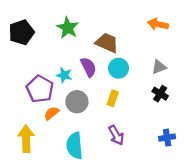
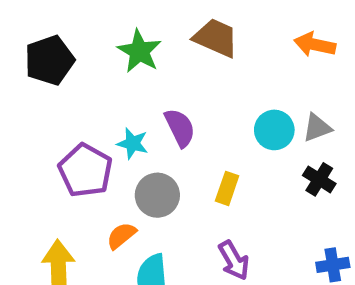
brown trapezoid: (107, 43) -> (216, 38), moved
cyan circle: (119, 68) -> (274, 130), moved
orange semicircle: (51, 113) -> (121, 236), moved

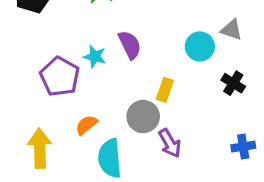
gray triangle: (317, 128) -> (232, 30), moved, turned 40
gray circle: (157, 195) -> (143, 117), moved

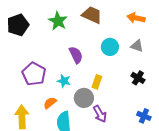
cyan circle: (200, 46) -> (110, 47), moved
cyan star: (95, 56) -> (64, 81), moved
blue cross: (243, 147) -> (144, 116), turned 32

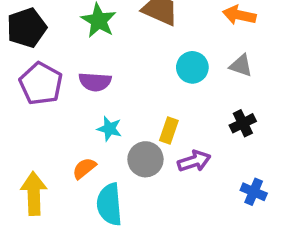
purple semicircle: (76, 55) -> (95, 82), moved, turned 120
purple pentagon: (34, 74) -> (41, 84), moved
black cross: (138, 78) -> (243, 123), turned 32
purple arrow: (100, 114) -> (194, 161), moved, turned -78

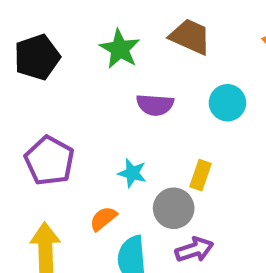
purple semicircle: (95, 82) -> (155, 105), moved
purple pentagon: (41, 84) -> (49, 161), moved
purple arrow: (194, 161) -> (194, 250), moved

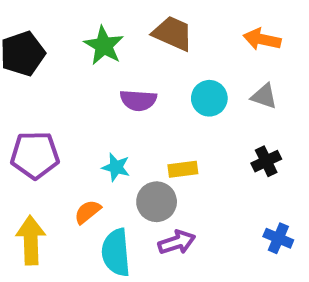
purple pentagon: (49, 161) -> (35, 155), turned -30
yellow rectangle: (201, 175) -> (183, 169), turned 64

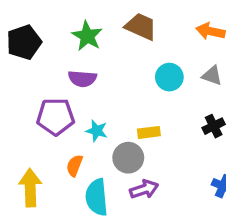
purple semicircle: (138, 100) -> (82, 79), moved
purple pentagon: (35, 155) -> (56, 117), moved
orange semicircle: (88, 212) -> (75, 166), turned -30

